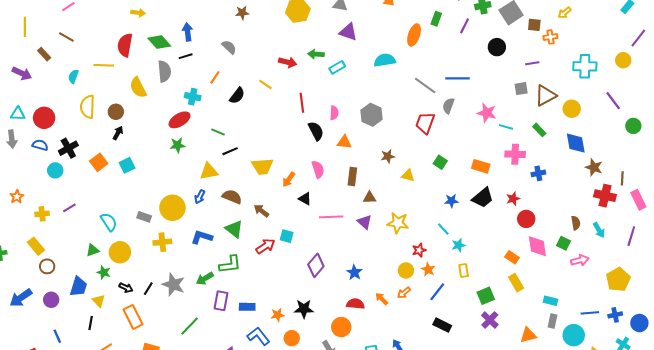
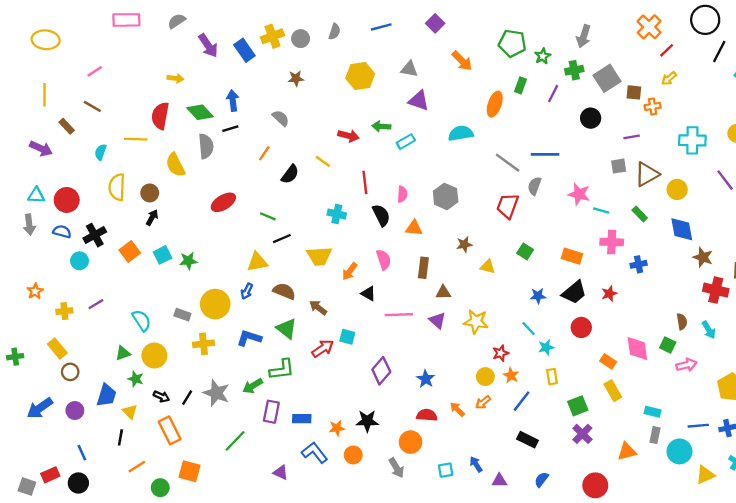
cyan cross: (193, 97) -> (337, 214), moved
green star: (178, 145) -> (188, 261), moved
red circle: (526, 219) -> (581, 327), moved

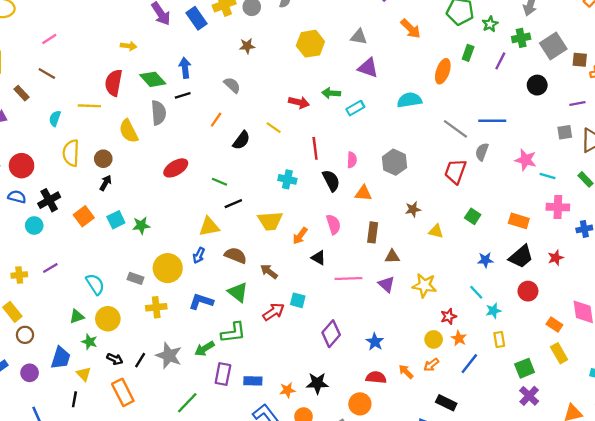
black rectangle: (527, 440) -> (446, 403), moved

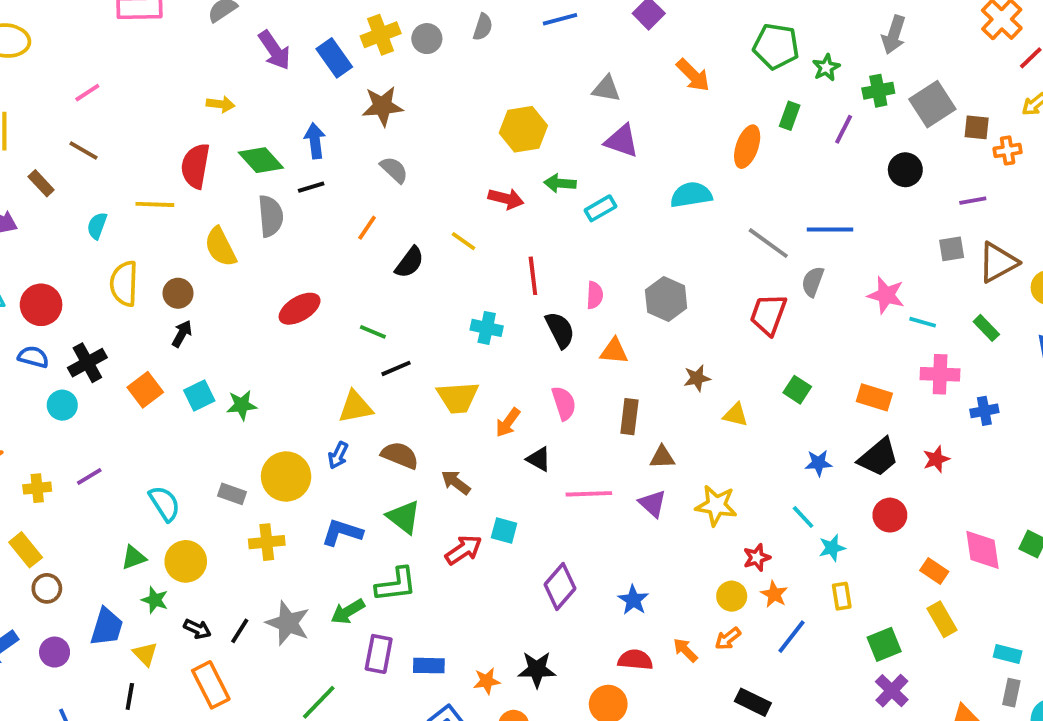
yellow hexagon: (310, 44) -> (523, 129), moved
brown star: (247, 46) -> (383, 106), moved, size x1.5

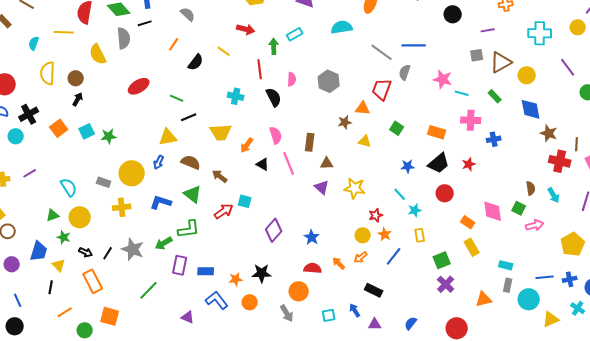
green arrow: (560, 183) -> (274, 46), moved, turned 84
orange triangle: (614, 351) -> (363, 108), moved
pink line: (589, 494) -> (289, 163), moved, turned 70

